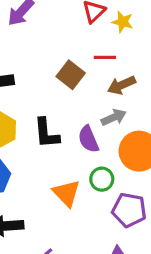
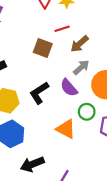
black L-shape: (46, 133) -> (39, 93), turned 80

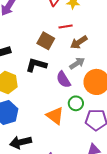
black L-shape: (39, 93) -> (36, 65), moved, turned 40

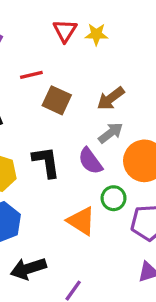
red line: (66, 26) -> (31, 75), moved
black L-shape: (36, 65) -> (46, 162), moved, turned 70

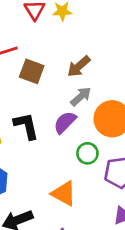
purple semicircle: (90, 161) -> (65, 122), turned 85
orange triangle: (81, 221) -> (64, 194), moved

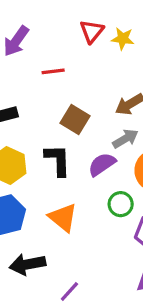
brown square: (32, 71) -> (75, 119), moved
orange triangle: (64, 194) -> (63, 218), moved

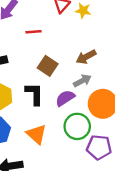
green circle: (121, 204) -> (77, 126), size x1.5

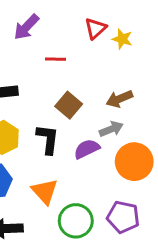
green circle: (77, 126) -> (76, 221), moved

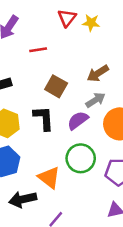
orange triangle: (45, 191) -> (49, 178), moved
green circle: (76, 221) -> (81, 158), moved

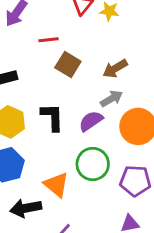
brown square: (56, 86) -> (68, 65), moved

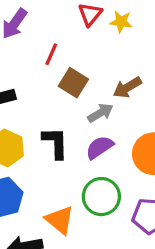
red line: (48, 40) -> (51, 54), turned -60
gray arrow: (111, 99) -> (100, 113), moved

